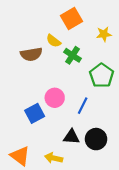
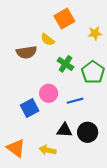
green cross: (73, 55) -> (65, 64), moved
blue line: (83, 106) -> (75, 101), turned 49

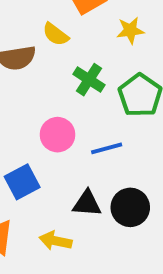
yellow star: (95, 33) -> (130, 30), moved
blue square: (30, 108) -> (22, 182), moved

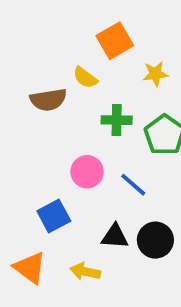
green cross: (89, 80) -> (117, 120), turned -32
blue line: (107, 148) -> (133, 185), turned 56

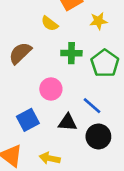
brown semicircle: (48, 100) -> (20, 53), moved, turned 145
blue line: (133, 185) -> (92, 106), moved
black triangle: (115, 236) -> (68, 122), moved

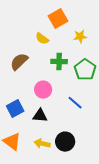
blue square: (28, 120) -> (15, 109), moved
black triangle: (68, 122) -> (40, 116), moved
black circle: (98, 136) -> (65, 142), moved

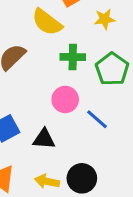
yellow semicircle: (42, 39) -> (47, 22), size x1.5
pink circle: (43, 90) -> (65, 99), moved

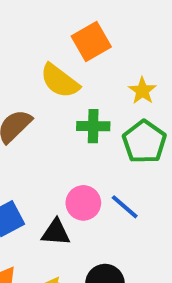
yellow star: (105, 19) -> (142, 91), moved, turned -30
pink circle: (65, 99) -> (83, 203), moved

